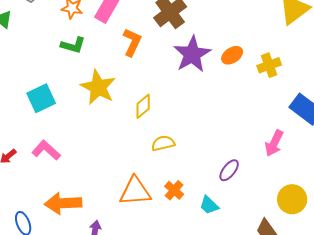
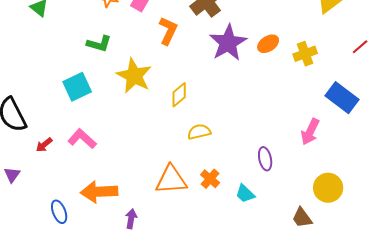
green L-shape: (73, 45) -> (99, 44), moved
purple ellipse: (229, 170) -> (265, 159), turned -50

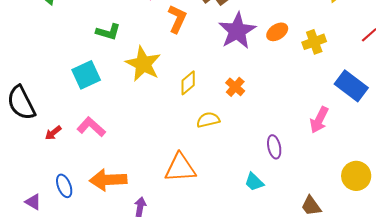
purple triangle: (12, 175) -> (33, 202), moved, turned -36
orange cross: (210, 179) -> (235, 87), moved
yellow circle: (328, 188) -> (356, 176), moved
blue ellipse: (59, 212) -> (64, 186), moved

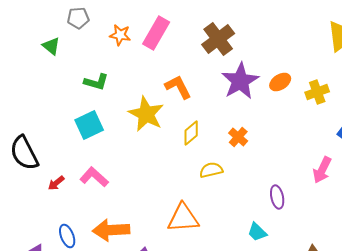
orange L-shape: (177, 19) -> (178, 87), moved, turned -52
green L-shape: (108, 32) -> (96, 82), moved

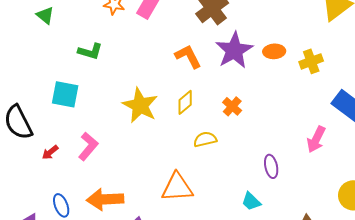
orange ellipse: (280, 82) -> (274, 51), turned 30
orange L-shape: (178, 87) -> (188, 56), moved
yellow star: (146, 114) -> (140, 105), moved
cyan square: (89, 125) -> (65, 94), moved, turned 36
pink L-shape: (94, 177) -> (88, 146), turned 88

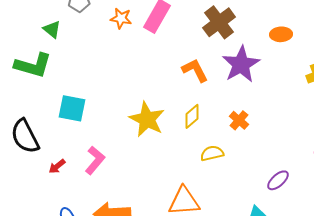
green L-shape: (90, 51) -> (33, 65), moved, size x1.5
orange ellipse: (274, 51) -> (281, 34), moved
purple ellipse: (271, 166) -> (278, 180), turned 60

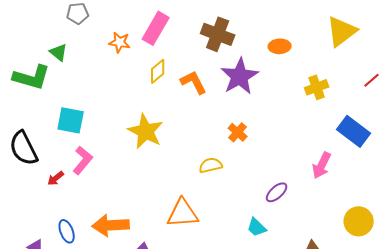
orange star: (121, 18) -> (120, 42), moved
brown cross: (219, 22) -> (218, 34), turned -32
green triangle: (52, 29) -> (59, 52), moved
yellow diamond: (192, 116) -> (158, 71), moved
pink L-shape: (95, 160) -> (83, 160), moved

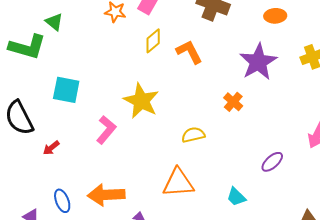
purple star: (240, 76) -> (258, 62), moved
pink L-shape: (83, 160) -> (106, 130), moved
yellow semicircle: (211, 165) -> (193, 135), moved
cyan trapezoid: (257, 227) -> (236, 197), moved

